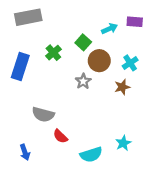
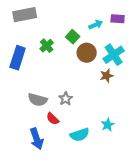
cyan cross: (130, 63) -> (114, 55), size x1.5
gray star: (83, 81) -> (66, 99), moved
blue arrow: (25, 152) -> (37, 139), moved, size x1.5

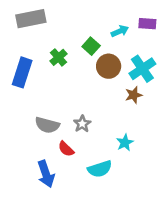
cyan star: (108, 125) -> (125, 143), moved

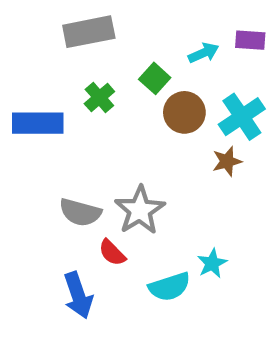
gray rectangle: (31, 19) -> (89, 32), moved
blue rectangle: (22, 72) -> (38, 123), turned 72
gray star: (82, 124) -> (140, 210), size x1.6
cyan star: (125, 143) -> (212, 263), moved

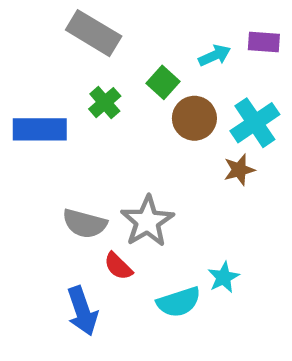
gray rectangle: (89, 32) -> (94, 33), turned 42

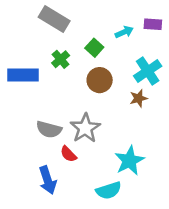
brown circle: (194, 118) -> (100, 80), moved
cyan star: (224, 277) -> (129, 161), size x1.6
cyan semicircle: (179, 302) -> (109, 190), moved

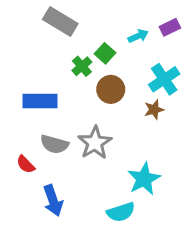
purple rectangle: (153, 24) -> (170, 27), turned -30
green cross: (61, 59) -> (82, 66), moved
blue rectangle: (23, 75) -> (40, 101), moved
red semicircle: (68, 154) -> (26, 164), moved

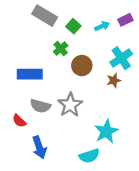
green square: (105, 53) -> (73, 26), moved

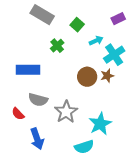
green square: (73, 26) -> (77, 25), moved
cyan arrow: (102, 26) -> (96, 41), moved
brown circle: (82, 66) -> (87, 77), moved
gray star: (70, 105) -> (66, 112), moved

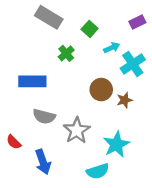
brown star: (107, 76) -> (125, 100), moved
red semicircle: (18, 114) -> (14, 142), moved

